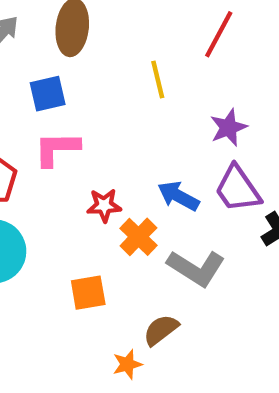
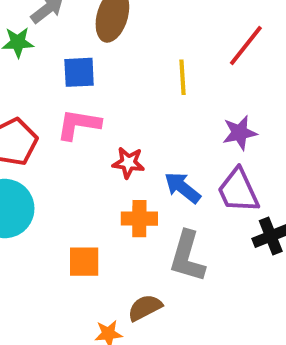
red star: (104, 205) -> (128, 163), moved
orange cross: (138, 237) -> (139, 219), turned 36
gray L-shape: (196, 268) -> (187, 256), turned 64

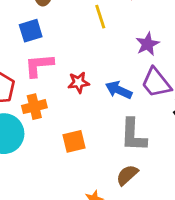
orange cross: (139, 219) -> (34, 107), moved
orange square: (84, 262) -> (74, 141), moved
brown semicircle: (145, 308) -> (127, 175), moved

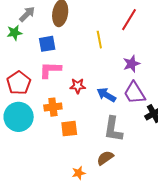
orange cross: (34, 107) -> (53, 107), moved

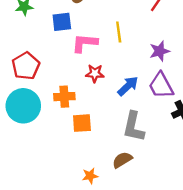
yellow line: (99, 40) -> (119, 32), moved
pink L-shape: (50, 70) -> (85, 43), moved
blue arrow: (106, 95) -> (128, 86), turned 102

